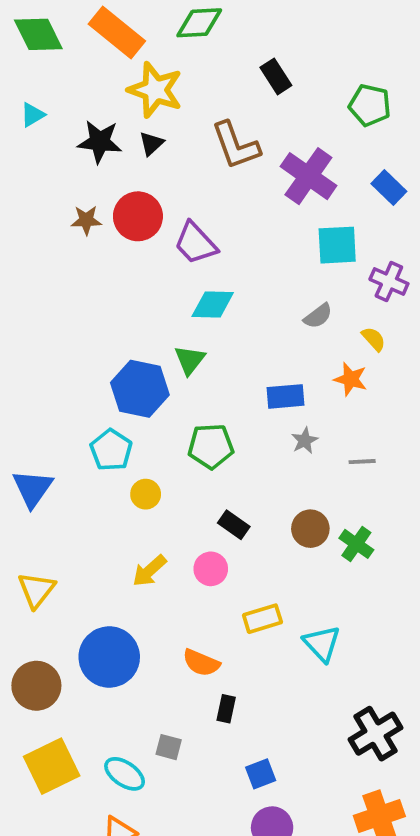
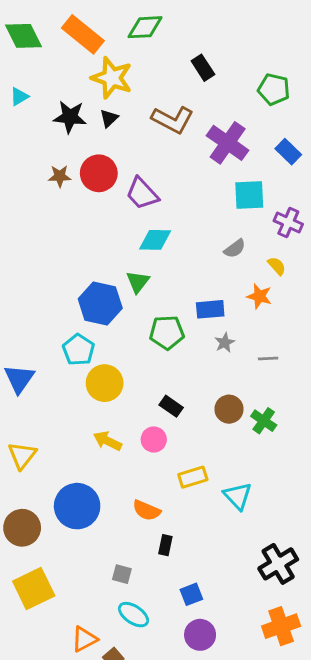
brown L-shape: (236, 145) -> (173, 120), turned -42
green pentagon: (211, 446) -> (167, 332), moved
yellow circle: (146, 494) -> (105, 383), size x1.6
yellow arrow: (149, 571) -> (107, 441), turned 68
cyan ellipse: (125, 774) -> (133, 615), moved

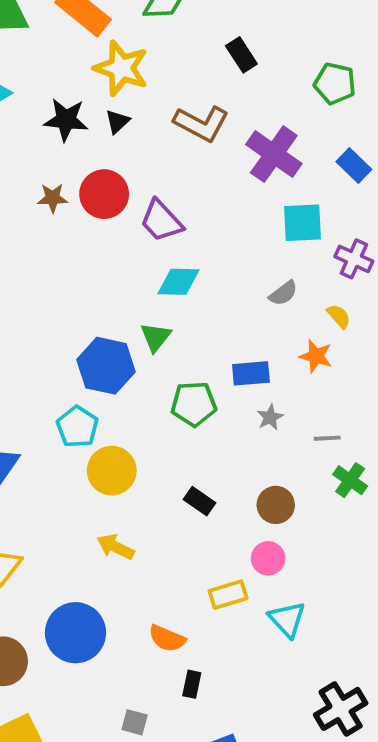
green cross: (264, 421) -> (350, 480), moved
pink circle: (154, 440) -> (268, 558), moved

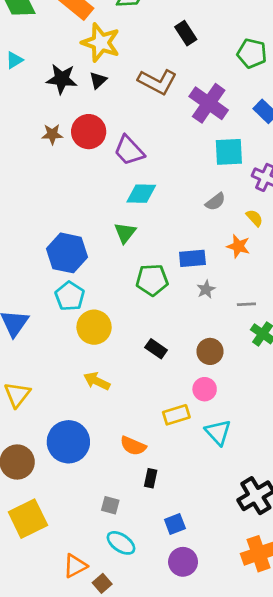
blue hexagon: (106, 366) -> (67, 253), moved

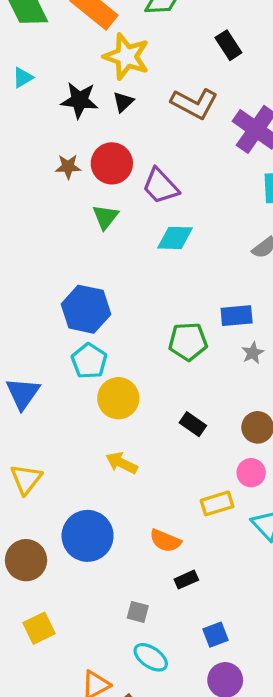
green triangle: (125, 233) -> (105, 217), moved
black rectangle: (151, 478) -> (186, 580), turned 54
yellow square: (28, 519) -> (39, 628), size x0.7

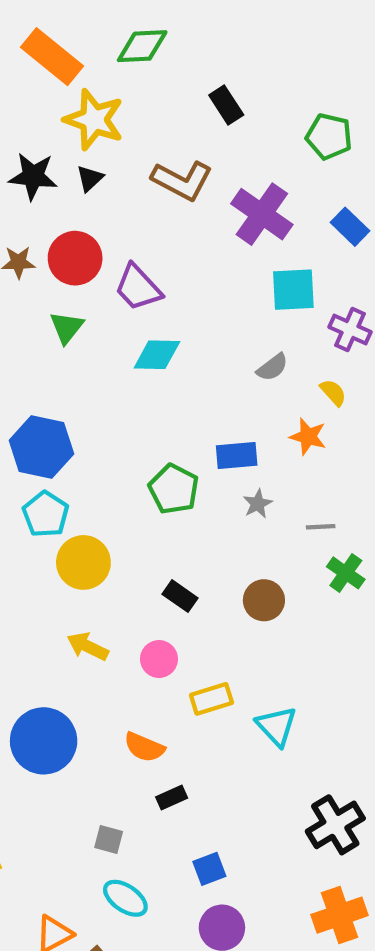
green pentagon: (188, 342) -> (174, 489), turned 30
pink circle: (251, 473) -> (159, 659), moved

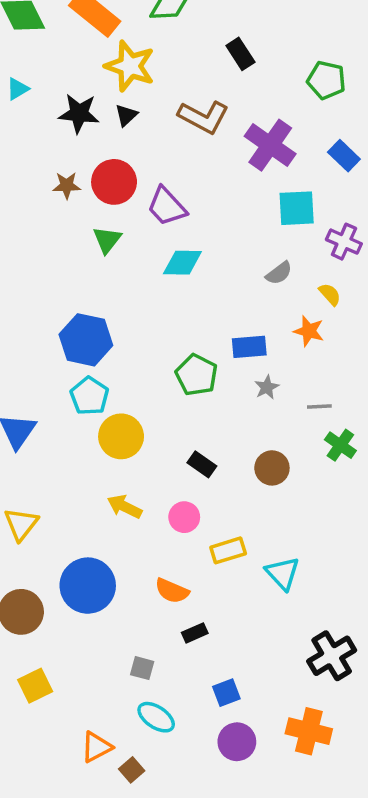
orange cross: (339, 915) -> (309, 731), moved, turned 33

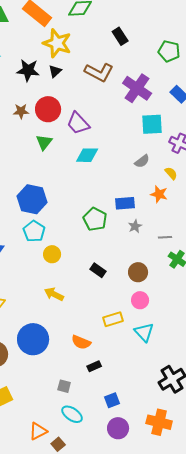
yellow circle: (121, 436) -> (52, 254), size x0.7
pink circle: (184, 517) -> (140, 300), moved

